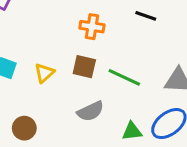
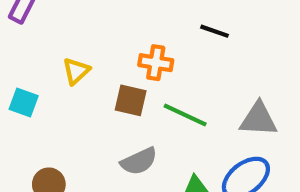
orange cross: (92, 27) -> (156, 63), moved
yellow triangle: (44, 73) -> (76, 71), moved

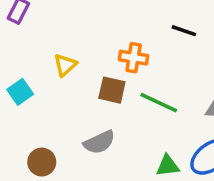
cyan square: (24, 102) -> (20, 92), turned 35
gray semicircle: (139, 161) -> (99, 142), moved

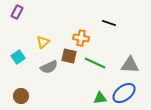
gray semicircle: (99, 142) -> (49, 67), moved
brown circle: (42, 162) -> (21, 96), moved

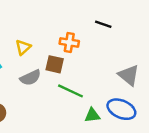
green line: (95, 63) -> (70, 91), moved
gray triangle: (130, 65) -> (129, 75), turned 36
blue ellipse: (124, 93) -> (121, 109), turned 60

